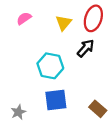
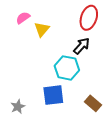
yellow triangle: (64, 23) -> (42, 29), moved
cyan hexagon: (50, 66) -> (67, 68), moved

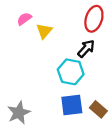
blue square: (53, 95) -> (72, 105), moved
gray star: (18, 107) -> (19, 113), size x1.5

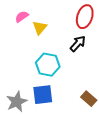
cyan hexagon: (71, 72) -> (48, 65), moved
blue square: (72, 105) -> (43, 95), moved

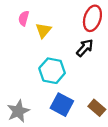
pink semicircle: (22, 17) -> (24, 18), turned -40
blue square: (43, 95) -> (62, 105), moved, turned 35

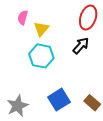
cyan hexagon: (52, 71) -> (41, 56), moved
blue square: (62, 105) -> (59, 100), turned 30

